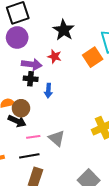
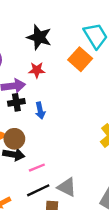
gray triangle: (57, 138) -> (67, 187), moved

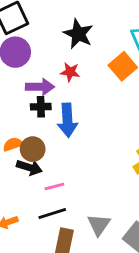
blue arrow: (40, 111) -> (67, 120), size x1.6
gray triangle: (67, 187) -> (99, 225), moved, turned 30

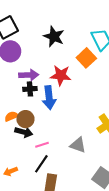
red star: (70, 72) -> (61, 75), moved, size x1.5
black line: (52, 214) -> (41, 164), turned -36
gray triangle: (99, 225) -> (78, 145), moved, turned -42

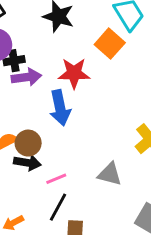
black cross: (30, 89) -> (14, 61), moved

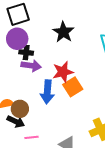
orange square: (110, 44) -> (73, 87), moved
red star: (74, 73) -> (63, 72), turned -30

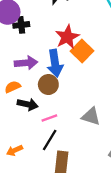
purple arrow: (31, 66) -> (26, 63), moved
brown circle: (20, 109) -> (48, 85), moved

